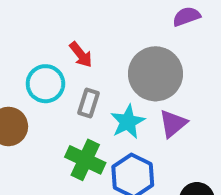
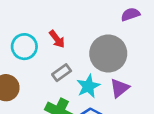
cyan circle: (45, 84) -> (24, 47), moved
gray rectangle: (89, 103) -> (62, 73), turned 36

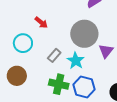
red arrow: (57, 39) -> (41, 22), moved
purple triangle: (120, 88) -> (106, 51), moved

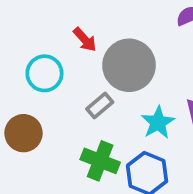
gray circle: (84, 34) -> (129, 65), moved
cyan star: (76, 61) -> (158, 123), moved

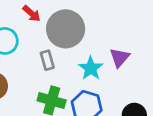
gray rectangle: (100, 105) -> (47, 60), turned -60

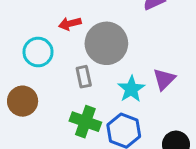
red arrow: (32, 14) -> (70, 24), turned 120

